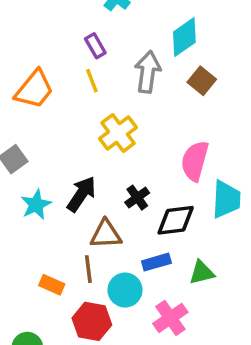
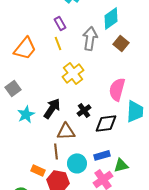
blue rectangle: (156, 262) -> (102, 155), moved
green triangle: (202, 273) -> (121, 165), moved
orange rectangle: (52, 285) -> (38, 170), moved

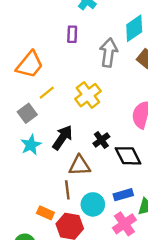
purple rectangle: (60, 23) -> (72, 34), turned 32
yellow line: (58, 43) -> (47, 93), moved, turned 72
gray square: (13, 88) -> (27, 113), moved
black diamond: (106, 123) -> (128, 156), turned 70

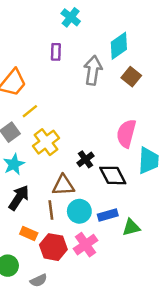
yellow cross: (88, 95) -> (46, 142), moved
black arrow: (62, 138) -> (19, 198), moved
cyan circle: (93, 204) -> (79, 211), moved
pink cross: (124, 224) -> (86, 245), moved

